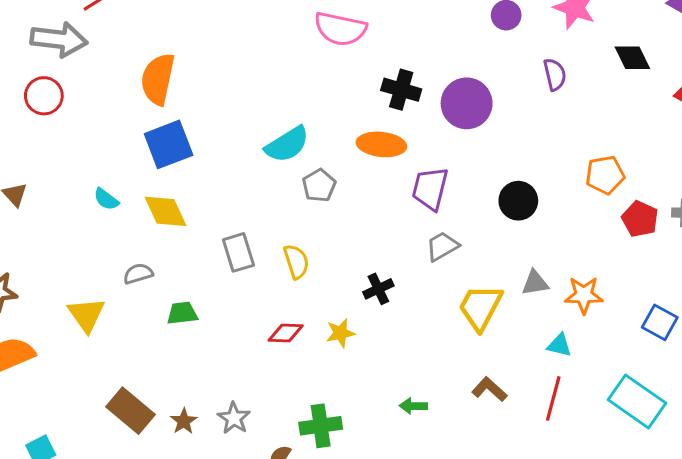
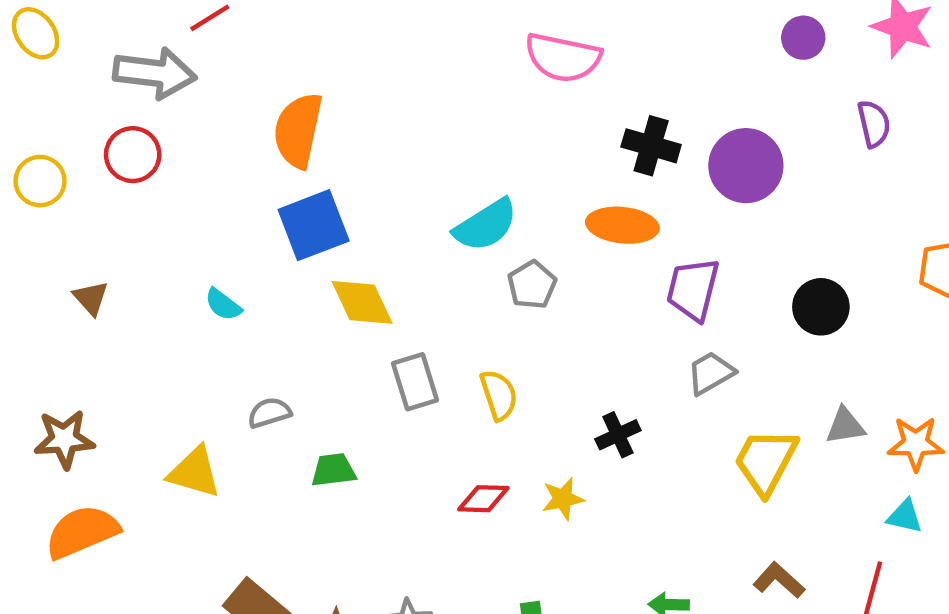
yellow diamond: (165, 211) -> (362, 302), moved
yellow triangle: (86, 315) -> (194, 472), turned -39
cyan triangle: (559, 345) -> (905, 516), moved

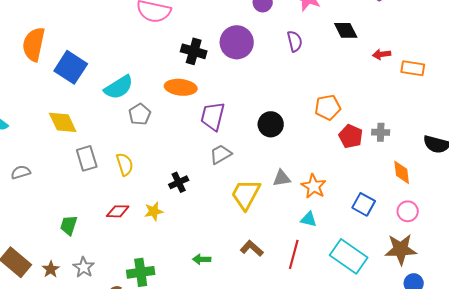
purple circle: (746, 166) -> (237, 42), moved
blue square: (314, 225) -> (71, 67), moved, turned -36
orange star: (916, 444) -> (314, 186), turned 30
green trapezoid: (333, 470) -> (69, 225), moved, turned -65

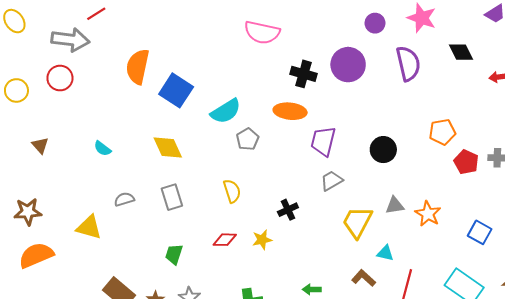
purple semicircle: (295, 41) -> (408, 64), size x1.6
gray rectangle: (87, 158) -> (172, 197), moved
cyan triangle: (309, 219) -> (385, 253), moved

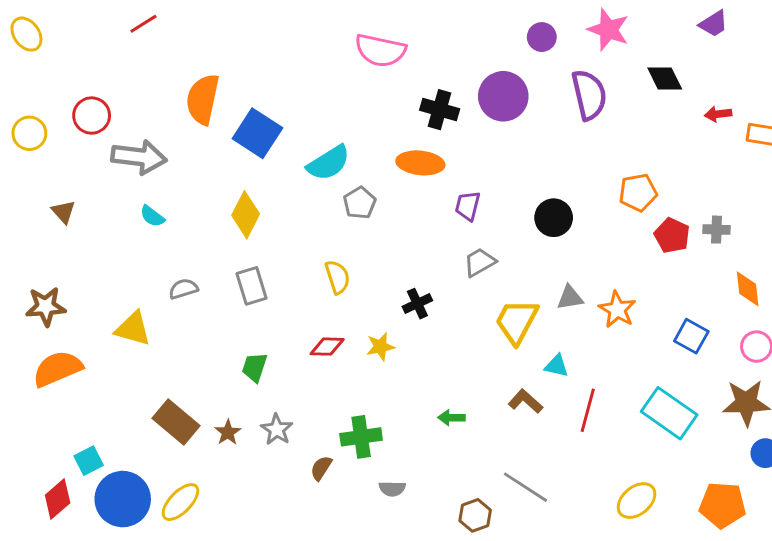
gray arrow: (70, 40) -> (139, 157), moved
purple trapezoid: (323, 141) -> (468, 206), size x0.7
yellow diamond: (168, 147) -> (246, 215), turned 52

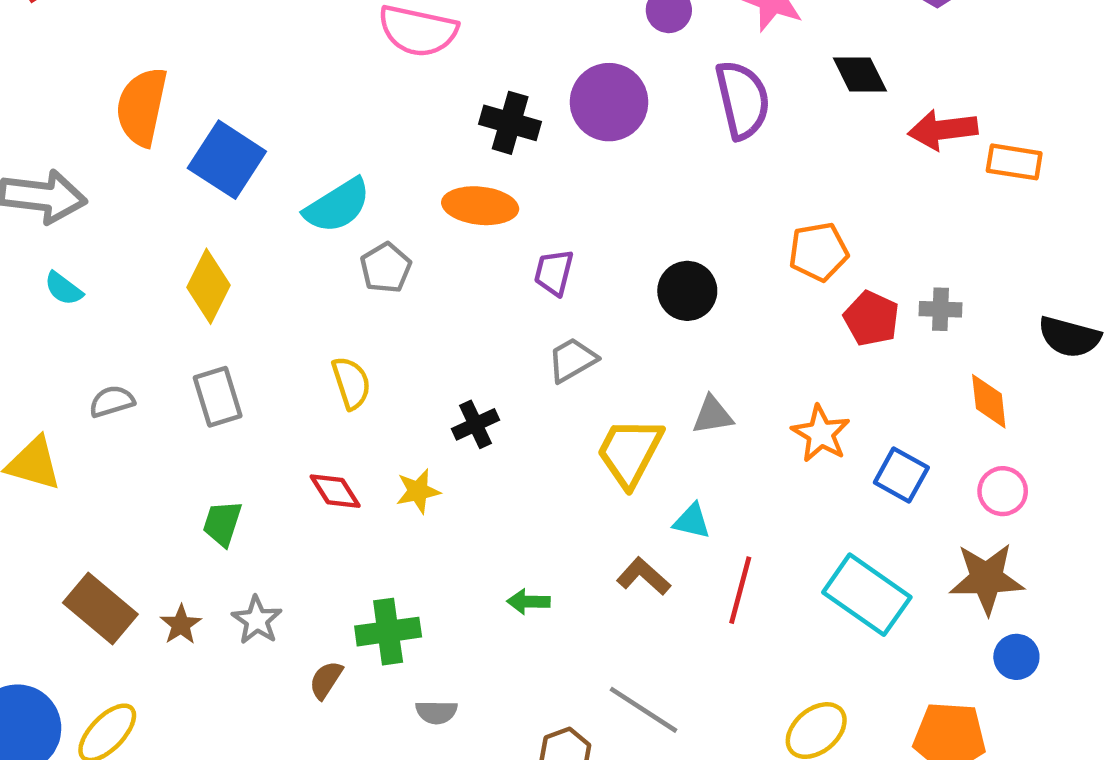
red arrow: (718, 114) -> (943, 130), size x1.6
orange star: (617, 310) -> (821, 434), moved
red diamond: (327, 347) -> (335, 491), turned 56

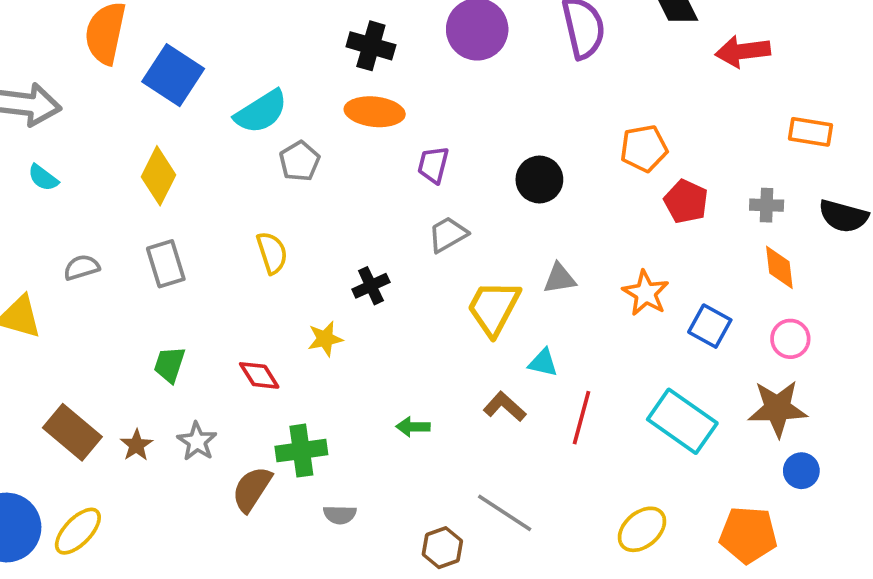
black cross: (510, 123) -> (371, 46), moved
orange rectangle: (1014, 162) -> (810, 132), moved
gray cross: (940, 309) -> (767, 205), moved
red diamond: (335, 491) -> (259, 375), moved
brown semicircle: (326, 680) -> (252, 489), size x1.5

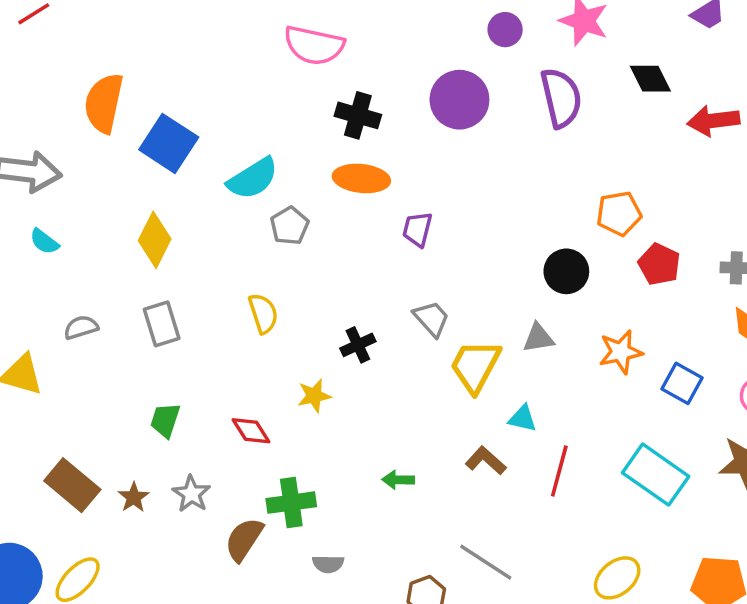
black circle: (539, 180) -> (566, 271), moved
gray trapezoid: (448, 234) -> (431, 319), moved, turned 78
orange star: (646, 293) -> (621, 352), turned 30

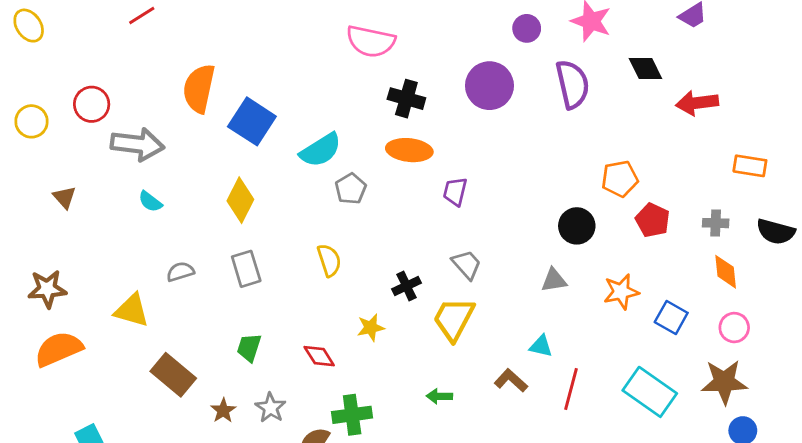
yellow trapezoid: (475, 366) -> (454, 319), moved
brown rectangle: (72, 485) -> (173, 375), moved

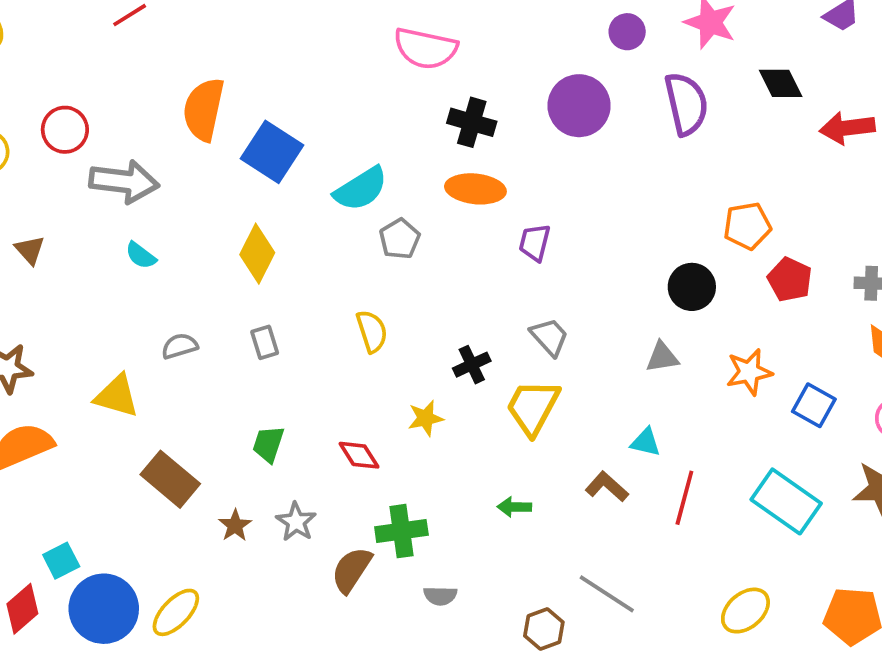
gray rectangle: (246, 269) -> (265, 342), size x0.7

